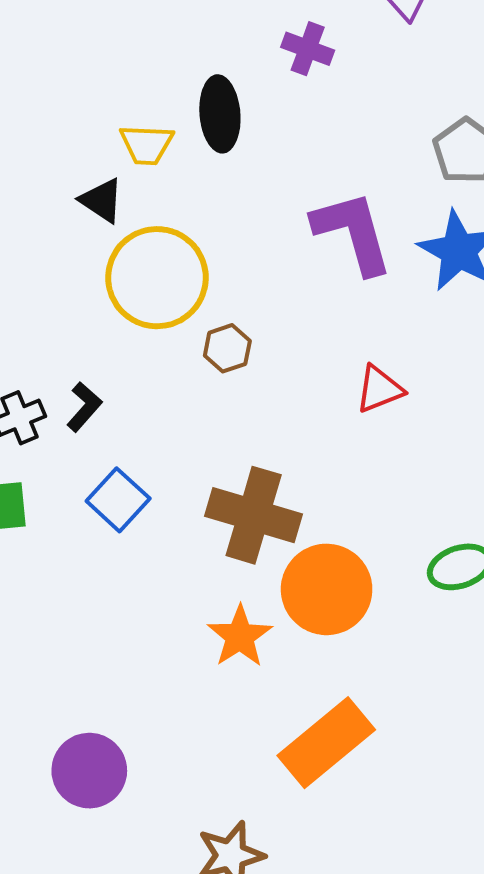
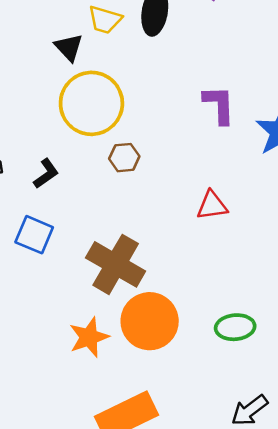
purple L-shape: (353, 232) -> (219, 105), size x0.7
black L-shape: (84, 407) -> (46, 174), moved
blue square: (118, 500) -> (34, 235), turned -33

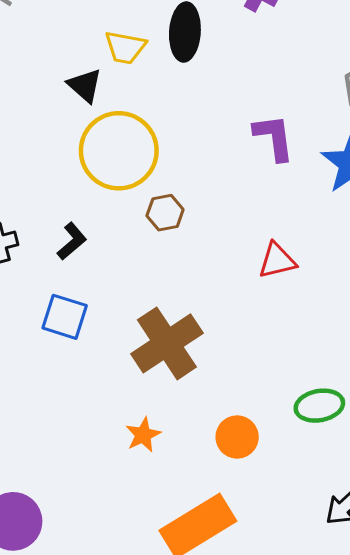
brown cross: (116, 264) -> (167, 343), turned 32
orange circle: (150, 321) -> (237, 437), moved, size x0.6
orange star: (89, 337) -> (143, 435), size x0.7

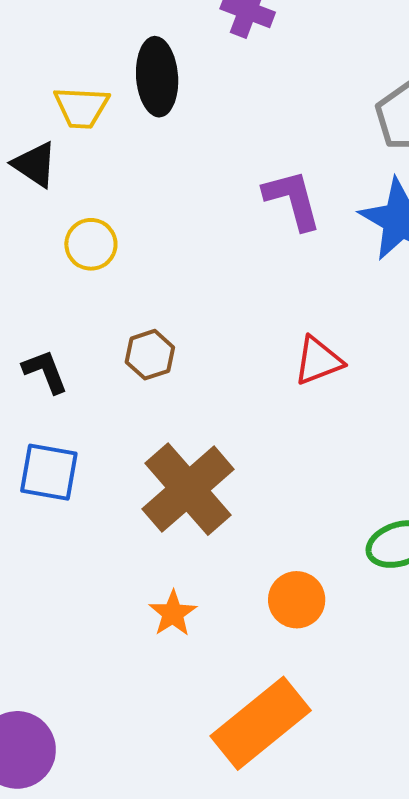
yellow circle: (119, 151) -> (91, 244), size x0.5
brown hexagon: (165, 213) -> (150, 355), moved
black L-shape: (72, 241) -> (45, 371), turned -63

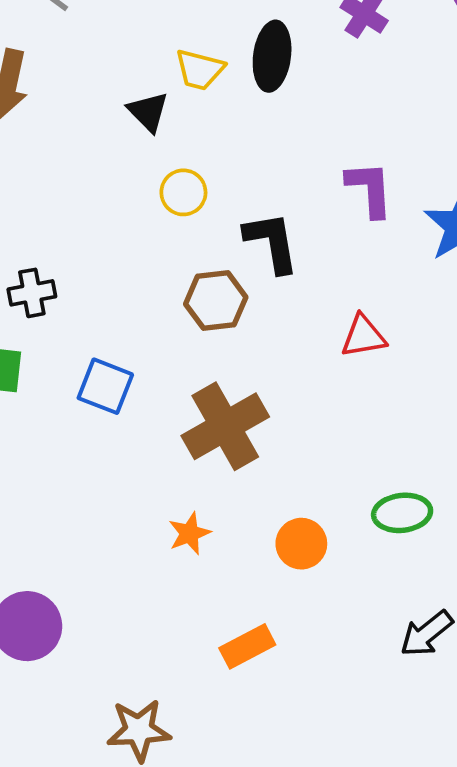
brown hexagon: (150, 355) -> (216, 301), size x1.4
black L-shape: (45, 371) -> (272, 242), moved, size x1.5
orange rectangle: (261, 723) -> (247, 646), size x0.6

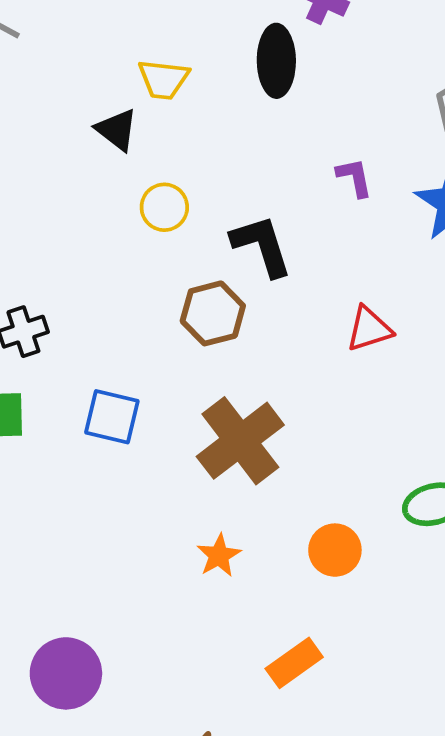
black ellipse: (272, 56) -> (276, 61), moved
purple L-shape: (370, 189) -> (354, 177), size x0.7

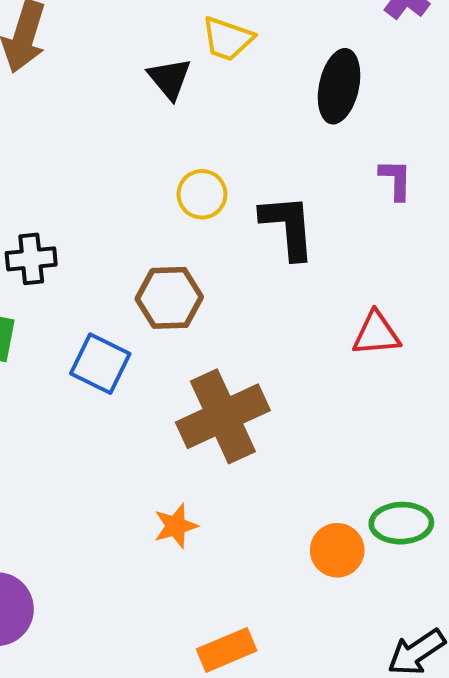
black ellipse: (276, 61) -> (339, 86), moved
yellow circle: (164, 207) -> (202, 194), moved
brown hexagon: (213, 313) -> (169, 298), moved
orange circle: (335, 550) -> (337, 550), moved

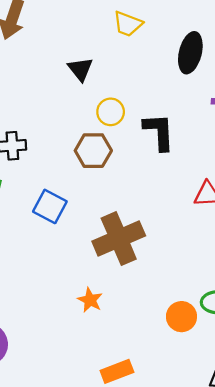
black triangle: (170, 79) -> (80, 69), moved
brown hexagon: (169, 298) -> (93, 151), moved
orange star: (176, 526) -> (90, 300), turned -30

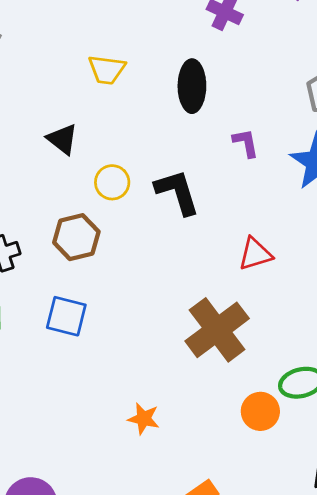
brown hexagon: (93, 151) -> (76, 237), moved
brown cross: (119, 239) -> (217, 330), moved

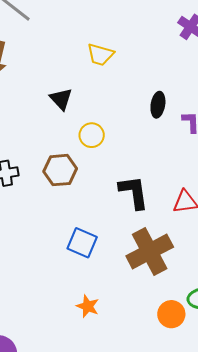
black ellipse: (192, 86) -> (158, 105), moved, size x0.7
black L-shape: (177, 192) -> (134, 192), moved
blue square: (66, 316) -> (82, 243), moved

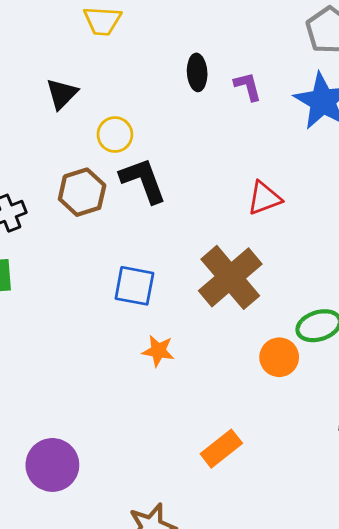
black triangle: (61, 99) -> (62, 94), turned 40
black L-shape: (134, 192) -> (143, 180), moved
orange star: (88, 306) -> (158, 351), moved

